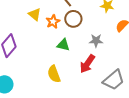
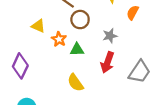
orange star: (53, 22) -> (59, 39), moved

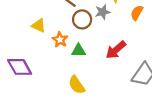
gray star: (110, 36) -> (103, 12), moved
red arrow: (107, 62) -> (116, 50), moved, turned 30
purple diamond: (20, 66) -> (20, 67), turned -55

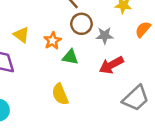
gray star: (103, 12) -> (105, 36), moved
yellow triangle: (39, 26) -> (21, 35), moved

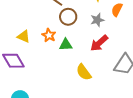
gray star: (105, 36) -> (97, 20), moved
yellow semicircle: (60, 94) -> (84, 72), moved

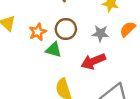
brown circle: (68, 17) -> (66, 29), moved

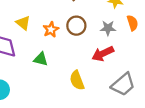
orange semicircle: (128, 29) -> (132, 23), turned 119
green triangle: (54, 50) -> (41, 59), moved

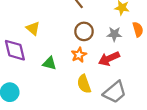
orange star: (51, 30) -> (79, 55), moved
gray trapezoid: (123, 84) -> (115, 92), moved

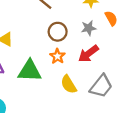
green triangle: (49, 63) -> (30, 71), size x1.6

